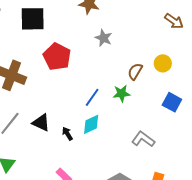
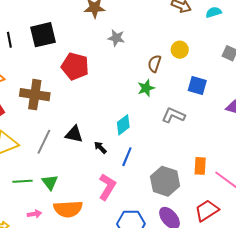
blue line: (92, 97) -> (127, 157), moved
black arrow: (67, 134) -> (100, 147), moved
gray L-shape: (143, 139) -> (173, 115), moved

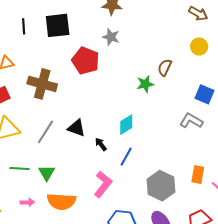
gray star: (116, 38) -> (111, 37), moved
yellow circle: (180, 50) -> (199, 46), moved
green star: (146, 88) -> (145, 84), moved
gray L-shape: (173, 115) -> (191, 121), moved

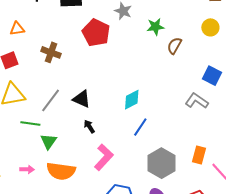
brown cross: (42, 84) -> (51, 52), size x0.7
green star: (145, 84) -> (155, 27), moved
black arrow: (101, 144) -> (89, 126), moved
blue line: (126, 157) -> (140, 127), moved
green line: (19, 169) -> (30, 123), moved

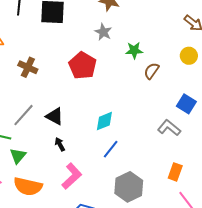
red pentagon: (96, 33) -> (83, 66), moved
orange rectangle: (199, 155) -> (175, 172), moved

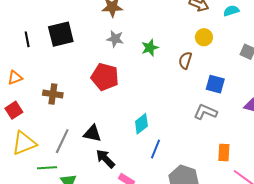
brown semicircle: (152, 71) -> (185, 60), moved
black arrow: (60, 144) -> (105, 159), size x1.5

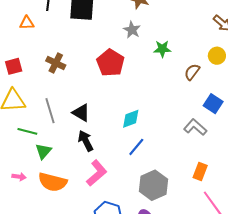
orange triangle: (15, 78) -> (27, 23), moved
gray line: (62, 141) -> (50, 111), turned -60

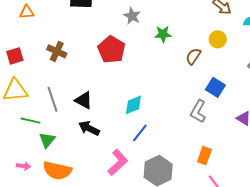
gray L-shape: (195, 127) -> (198, 111), turned -100
black arrow: (86, 141) -> (89, 128), turned -35
pink L-shape: (97, 173) -> (118, 162), moved

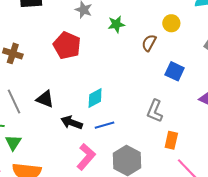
gray L-shape: (198, 111) -> (155, 111), moved
black arrow: (89, 128) -> (72, 123), moved
blue line: (140, 133) -> (105, 125), turned 42

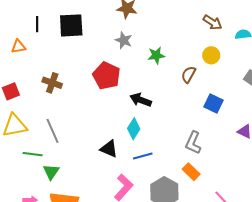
cyan diamond: (95, 98) -> (134, 129), turned -30
black triangle: (45, 99) -> (109, 149), moved
black arrow: (72, 123) -> (141, 100), moved
orange rectangle: (171, 140) -> (191, 172), moved, turned -60

